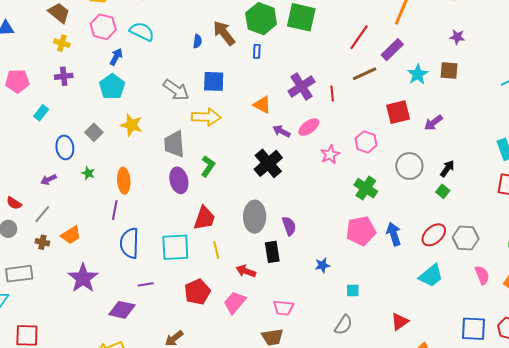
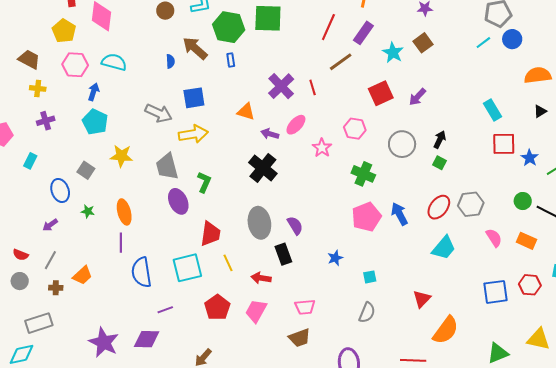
brown square: (449, 70) -> (423, 43), turned -30
purple star: (83, 278) -> (104, 342), moved

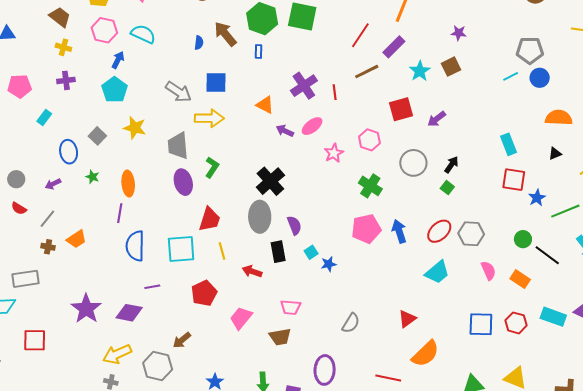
black cross: (263, 168) -> (270, 181), moved
cyan square: (370, 277) -> (311, 252), moved, turned -32
gray circle: (20, 281) -> (16, 179), moved
pink trapezoid: (256, 311) -> (241, 318), moved

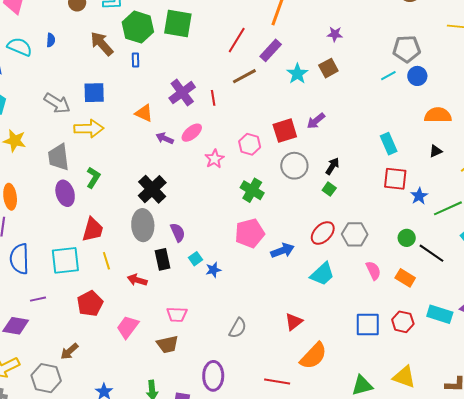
blue semicircle: (199, 43) -> (51, 40), moved
red square: (401, 109) -> (285, 131), moved
blue arrow: (399, 231) -> (283, 251), moved, turned 90

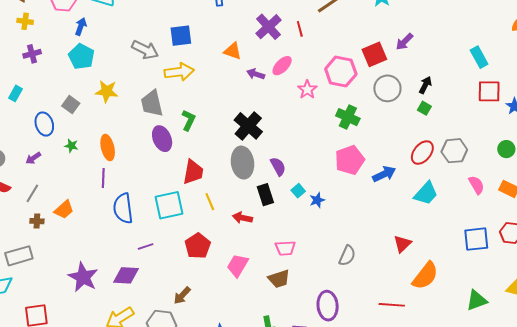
pink hexagon: (250, 144) -> (341, 71), size x1.4

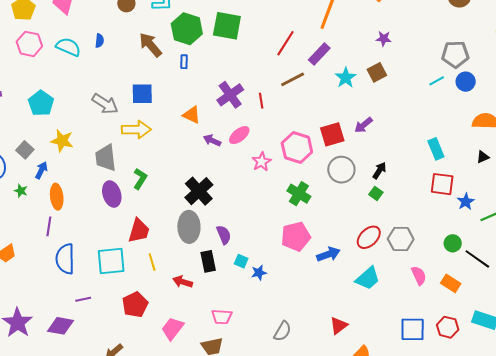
blue arrow: (81, 26) -> (41, 170), moved
cyan square: (298, 191) -> (241, 261), turned -32

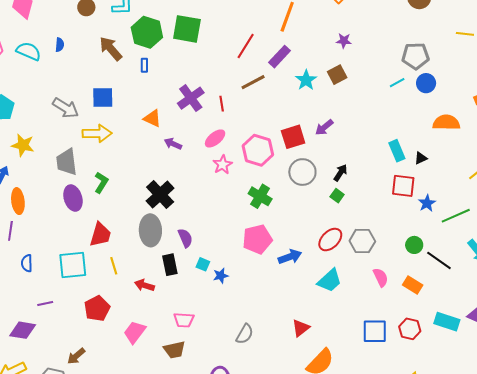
pink ellipse: (239, 135) -> (215, 138), moved
black triangle: (483, 157) -> (421, 158), moved
blue semicircle: (65, 259) -> (27, 263), size x0.6

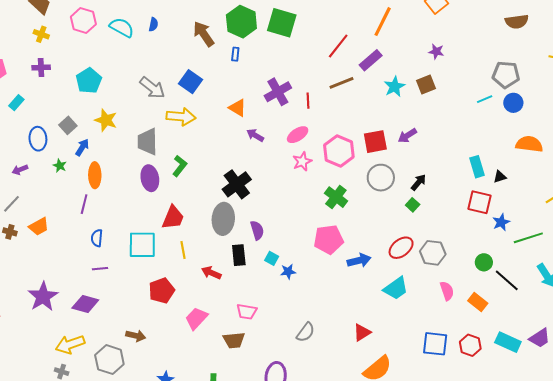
blue square: (103, 98) -> (190, 82), turned 30
purple line: (45, 304) -> (100, 269), moved
brown arrow: (76, 356) -> (136, 336), turned -132

